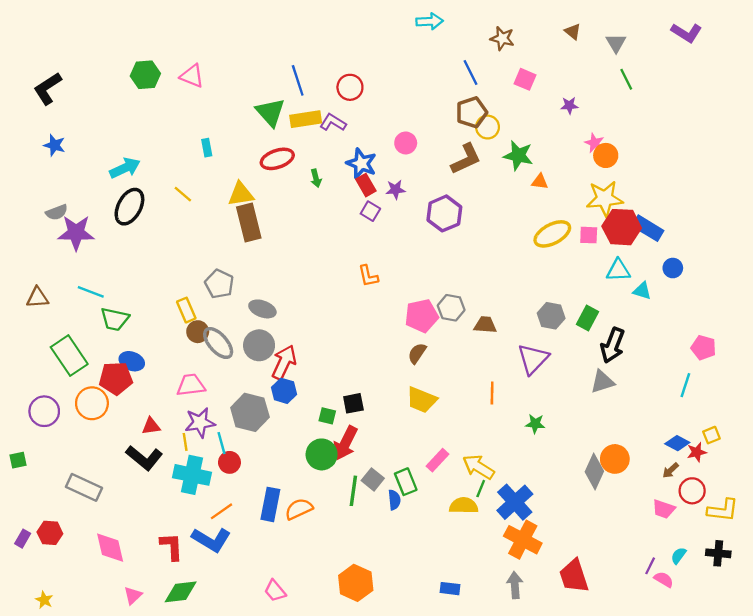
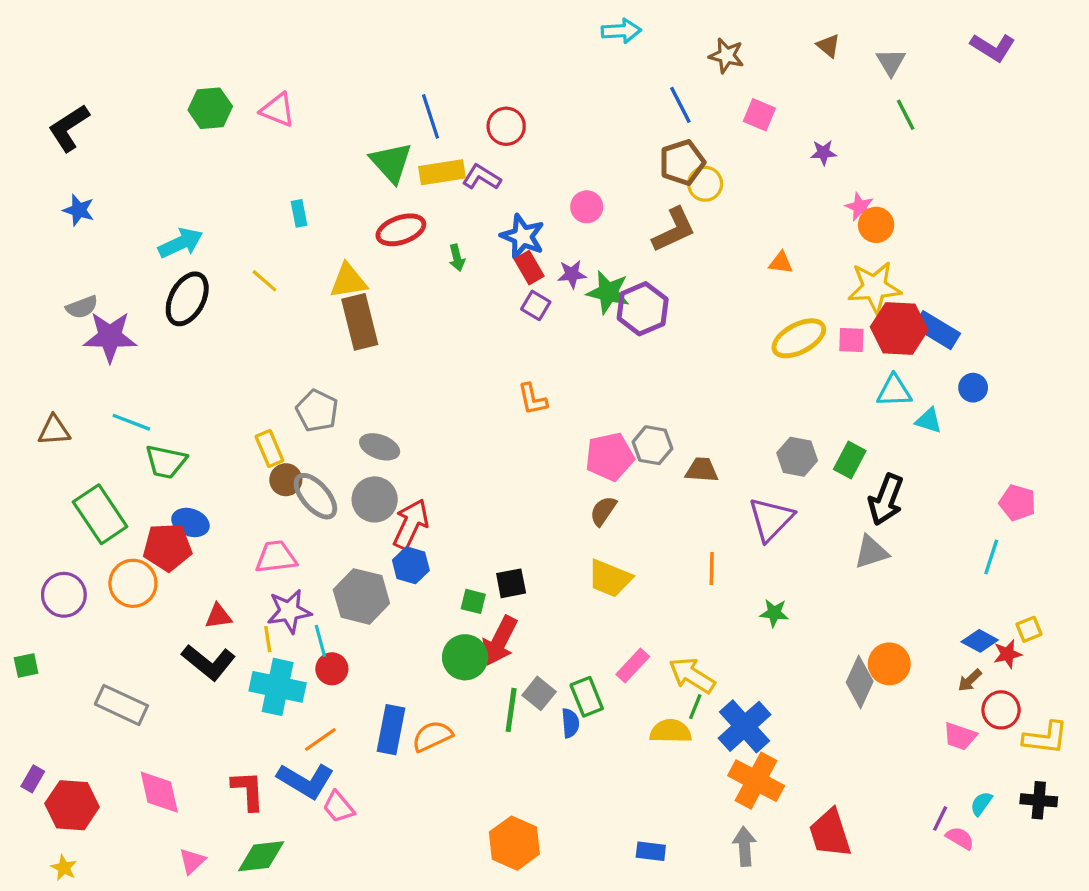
green star: (518, 155) -> (608, 292), moved
red hexagon: (50, 533) -> (72, 805), moved, size x1.4
pink trapezoid: (275, 591) -> (338, 807), moved

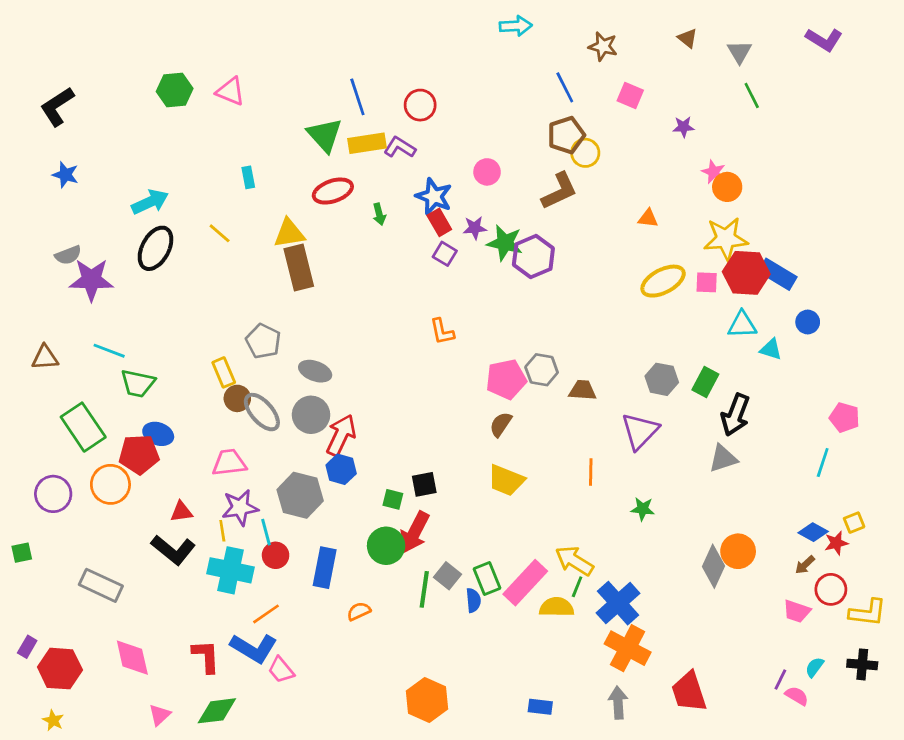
pink rectangle: (633, 666) -> (525, 583), moved, size x1.6
blue rectangle: (391, 730) -> (325, 568), moved
orange semicircle: (432, 736) -> (359, 611), size x0.7

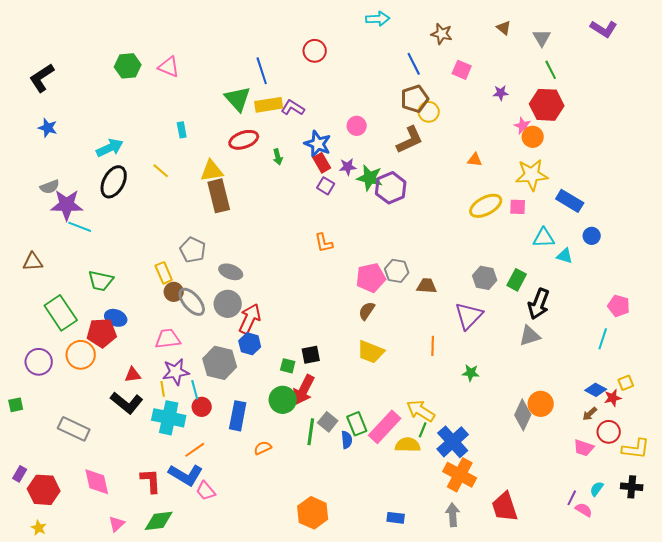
red circle: (420, 105) -> (315, 51), moved
red hexagon: (746, 273) -> (547, 105), moved
cyan line: (109, 351) -> (80, 227), moved

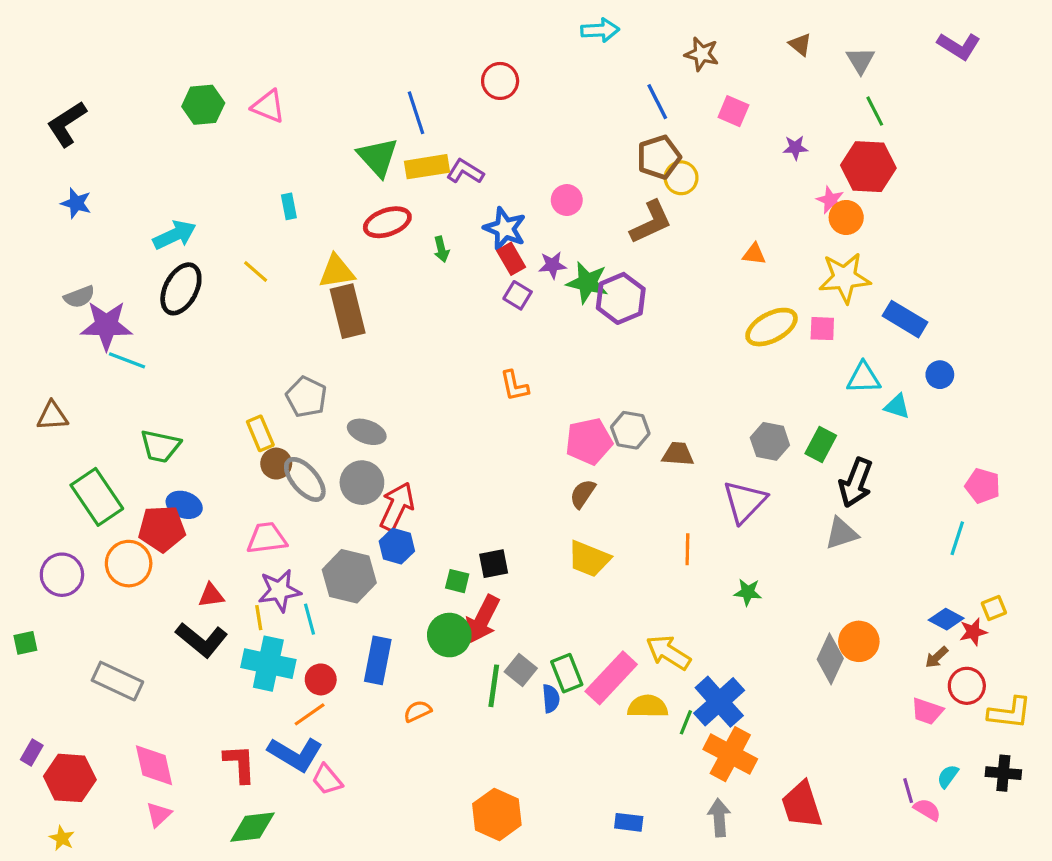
red circle: (202, 407) -> (321, 679), moved
green line: (423, 430) -> (686, 722), moved
purple line: (572, 498) -> (908, 791), turned -42
pink triangle: (117, 524) -> (159, 814), moved

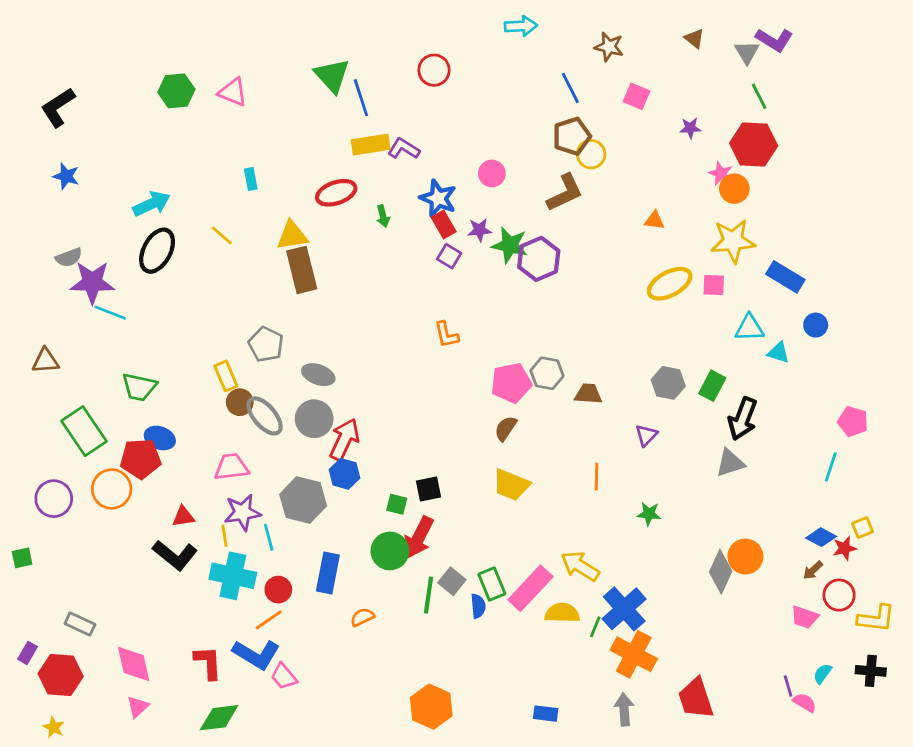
purple L-shape: (959, 46) -> (774, 40), moved
green triangle: (378, 157) -> (332, 76), moved
purple triangle: (745, 502) -> (646, 435), size x0.6
gray rectangle: (117, 681) -> (80, 624), moved, size x0.7

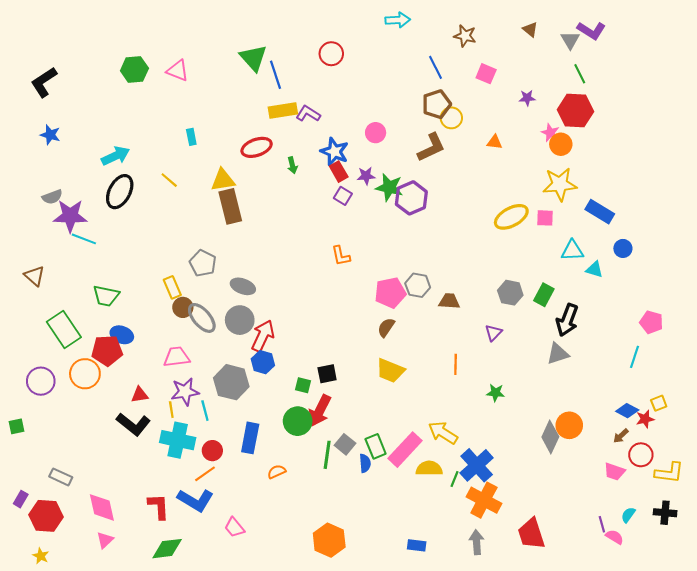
orange triangle: (654, 220) -> (494, 142), moved
brown triangle: (45, 361) -> (34, 276), turned 45
pink trapezoid: (284, 676) -> (234, 527), moved

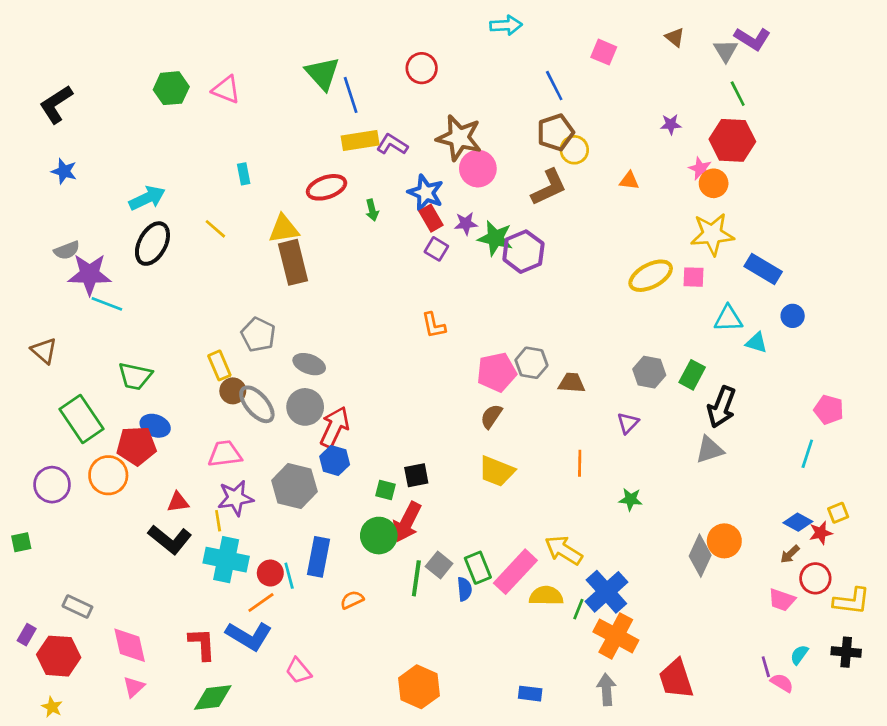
brown star: (465, 36) -> (459, 138), moved, size x1.6
pink square: (486, 74) -> (604, 52), moved
pink circle: (376, 133) -> (478, 169), size x1.4
cyan line: (205, 411) -> (289, 576), moved

